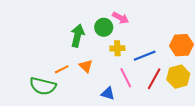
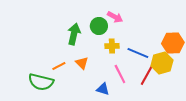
blue line: (145, 56) -> (138, 53), turned 45
yellow hexagon: (178, 77) -> (162, 63), moved

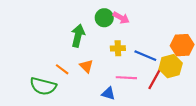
green circle: (99, 26) -> (104, 18), moved
orange line: (59, 66) -> (62, 69), turned 64
pink line: (120, 74) -> (126, 78), turned -60

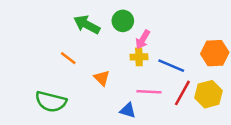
pink arrow: (121, 18) -> (143, 40), moved, turned 91
green arrow: (78, 36) -> (87, 25), moved, turned -75
yellow hexagon: (171, 66) -> (209, 94), moved
orange line: (62, 69) -> (68, 58), moved

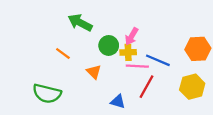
green circle: (123, 21) -> (109, 45), moved
pink line: (149, 92) -> (137, 66), moved
red line: (182, 93) -> (146, 87), moved

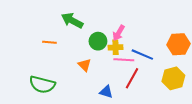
orange line: (63, 53) -> (49, 42), moved, turned -32

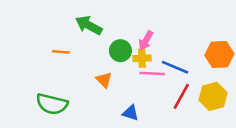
red line: (132, 78) -> (181, 96), moved

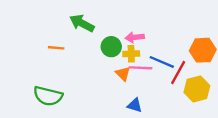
pink arrow: (146, 41) -> (135, 37), turned 54
orange triangle: (104, 80) -> (123, 74), moved
red line: (181, 96) -> (178, 72), moved
blue triangle: (131, 113) -> (135, 105), moved

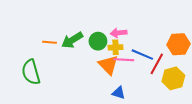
green arrow: (82, 23) -> (72, 40), moved, turned -60
orange triangle: (123, 74) -> (108, 65), size x1.5
green semicircle: (48, 96) -> (31, 72), moved, turned 60

